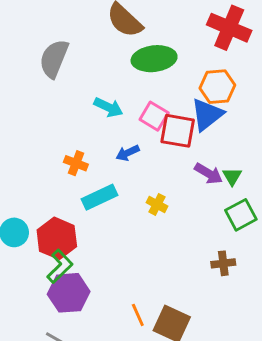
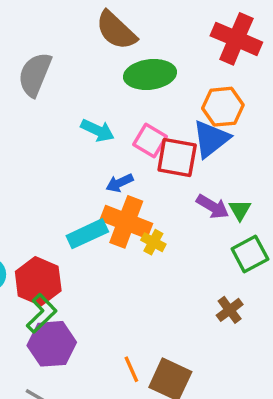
orange cross: (76, 163) -> (126, 222), moved, size x1.8
brown cross: (223, 263) -> (230, 310), turned -30

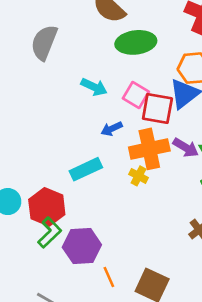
orange cross: (126, 222) -> (149, 149), moved, turned -33
purple hexagon: (52, 344) -> (82, 246), moved
orange line: (131, 369) -> (109, 277), moved

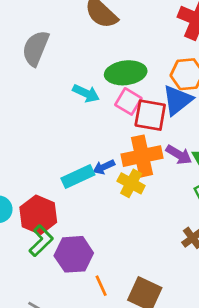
green ellipse: (136, 42) -> (126, 73), moved
blue arrow: (112, 129) -> (104, 167), moved
yellow cross: (139, 176) -> (131, 183), size x1.4

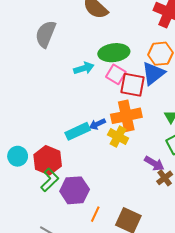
cyan arrow: (86, 93) -> (84, 68), turned -42
purple arrow: (179, 155) -> (154, 163), moved
orange line: (101, 286) -> (95, 214), turned 49

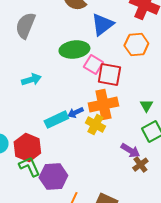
green ellipse: (114, 53) -> (74, 50), moved
cyan arrow: (84, 68) -> (31, 80), moved
blue triangle: (153, 73) -> (102, 25), moved
green L-shape: (50, 180) -> (29, 167), turned -70

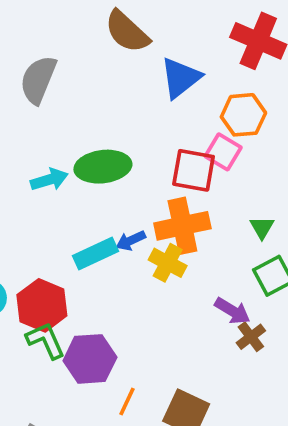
green ellipse: (74, 50) -> (103, 167), moved
pink square: (93, 65) -> (223, 152), moved

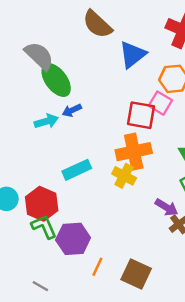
gray semicircle: (38, 80) -> (39, 56), turned 112
green ellipse: (103, 167) -> (56, 80), moved, turned 60
blue arrow: (131, 241) -> (72, 110), moved

